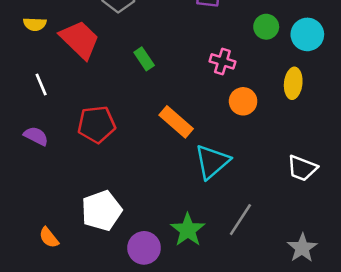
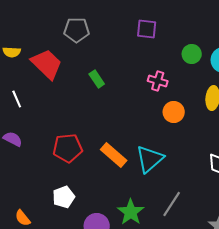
orange rectangle: (176, 122) -> (114, 155), moved
red pentagon: (96, 124) -> (68, 148), moved
white pentagon: (102, 211) -> (64, 197), size x0.7

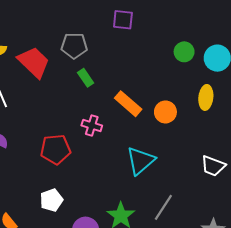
purple square: (147, 29) -> (123, 20), moved
gray pentagon: (77, 30) -> (74, 46), moved
pink cross: (158, 81) -> (92, 125), moved
orange rectangle: (114, 155) -> (128, 104), moved

